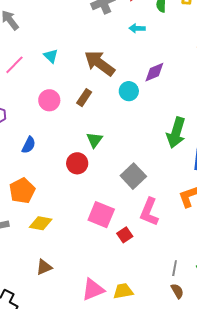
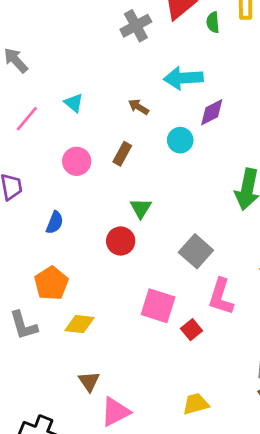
cyan arrow: (137, 28) -> (183, 78), moved, size x1.8
brown arrow: (100, 63) -> (139, 107), size x0.5
brown triangle: (44, 267) -> (89, 381), turned -36
pink triangle: (93, 289) -> (115, 412), moved

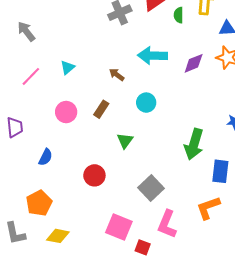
cyan triangle: (74, 103) -> (68, 67), turned 35
purple diamond: (212, 112) -> (194, 63), moved
green triangle: (141, 208) -> (125, 141), moved
red square: (192, 330) -> (143, 247), turned -35

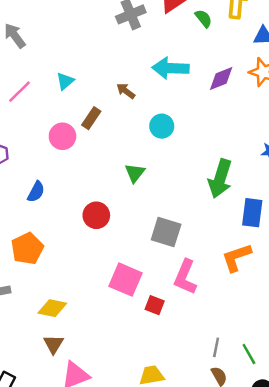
green semicircle: (179, 15) -> (204, 18), turned 140
brown rectangle: (101, 109) -> (91, 118), moved
gray square: (151, 188) -> (166, 232), turned -30
yellow diamond: (58, 236) -> (52, 308), moved

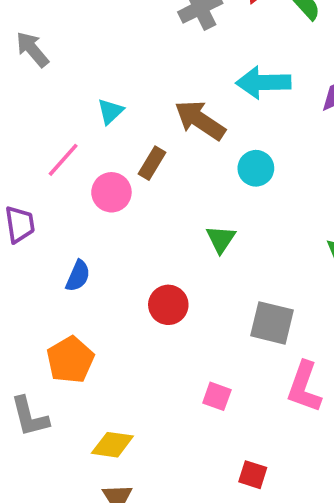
brown arrow: (126, 91) -> (200, 120), size x1.8
pink line: (20, 92) -> (63, 160), moved
pink square: (125, 280) -> (217, 396), size x0.6
red square: (155, 305) -> (253, 475), moved

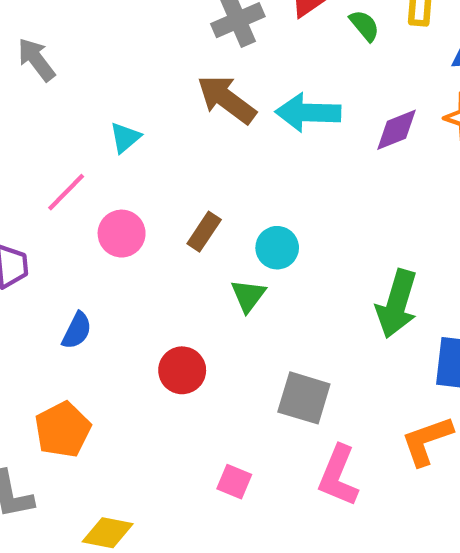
brown arrow: (200, 120) -> (227, 99), moved
brown rectangle: (152, 163) -> (204, 232), moved
cyan circle: (256, 168) -> (277, 248), moved

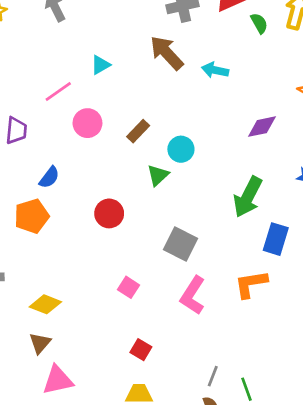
cyan arrow: (308, 113) -> (215, 70), size x0.7
purple diamond: (396, 130) -> (262, 127), moved
orange pentagon: (63, 430) -> (32, 216), moved

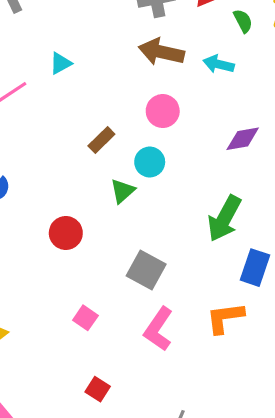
brown arrow: (167, 53) -> (161, 52), moved, turned -36
cyan arrow: (215, 70) -> (219, 64), moved
pink circle: (87, 123) -> (163, 111), moved

